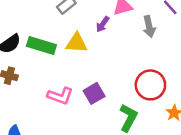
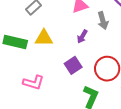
purple arrow: (103, 24) -> (82, 36), moved
purple square: (94, 93) -> (73, 65), moved

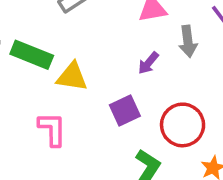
yellow triangle: (44, 38) -> (72, 77), moved
pink L-shape: (33, 82) -> (52, 129), turned -115

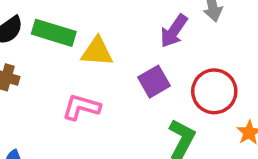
purple arrow: (148, 63) -> (174, 31), size x1.4
pink L-shape: (52, 129) -> (81, 107), turned -69

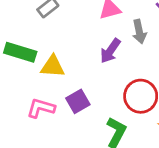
purple square: (154, 82) -> (78, 101), moved

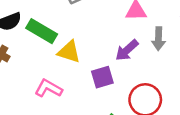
purple square: (78, 101) -> (102, 77), moved

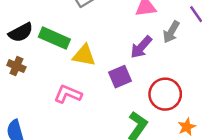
gray arrow: (158, 39) -> (171, 32), turned 35

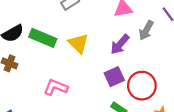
yellow triangle: (84, 55) -> (78, 43), moved, turned 35
purple square: (120, 77) -> (114, 77), moved

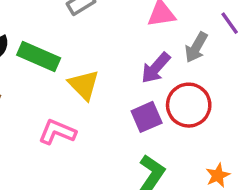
yellow triangle: (78, 43) -> (84, 85), moved
red circle: (142, 86) -> (189, 105), moved

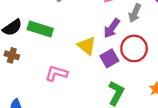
yellow triangle: (84, 85) -> (87, 46), moved

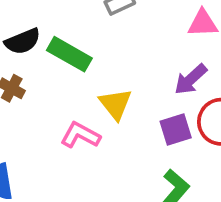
yellow triangle: (87, 46) -> (116, 104), moved

